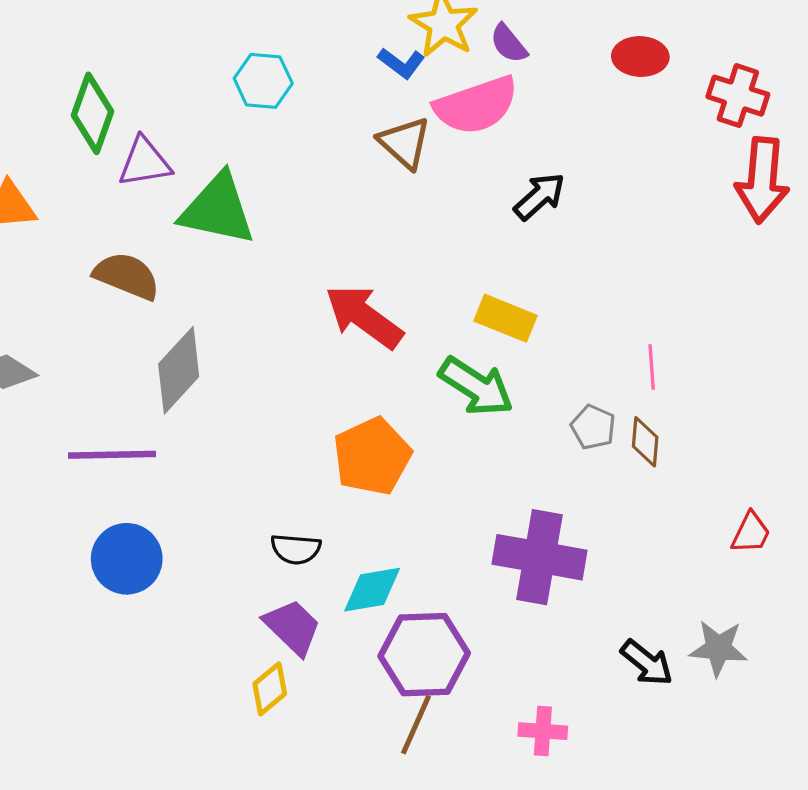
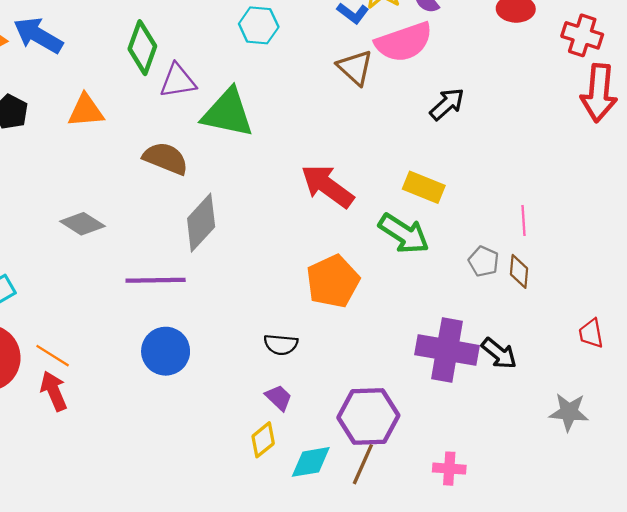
red trapezoid: (751, 533) -> (591, 333), turned 144
cyan diamond: (372, 590) -> (311, 462), moved
purple trapezoid: (292, 627) -> (279, 398), size x0.7
black arrow: (647, 663) -> (499, 353), moved

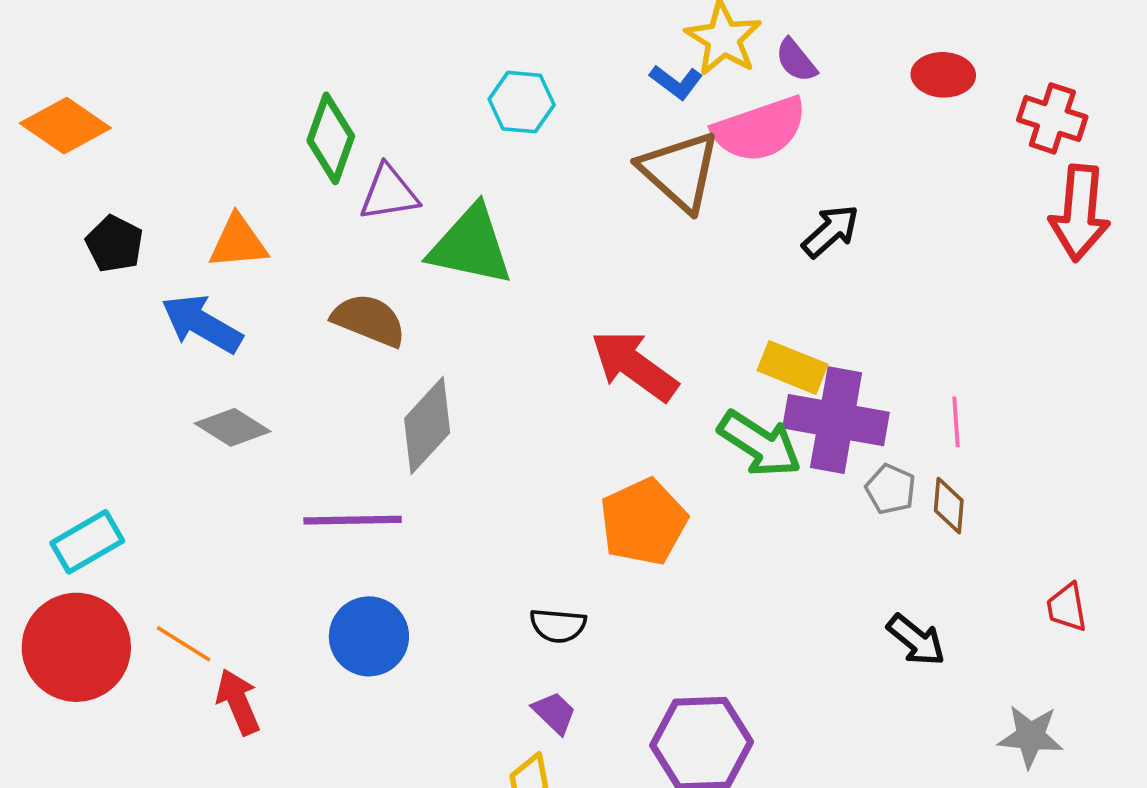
blue arrow: (38, 35) -> (202, 324), moved
brown triangle: (355, 68) -> (680, 171), size x1.4
purple cross: (447, 350) -> (836, 420), moved
red arrow: (54, 391) -> (238, 702), moved

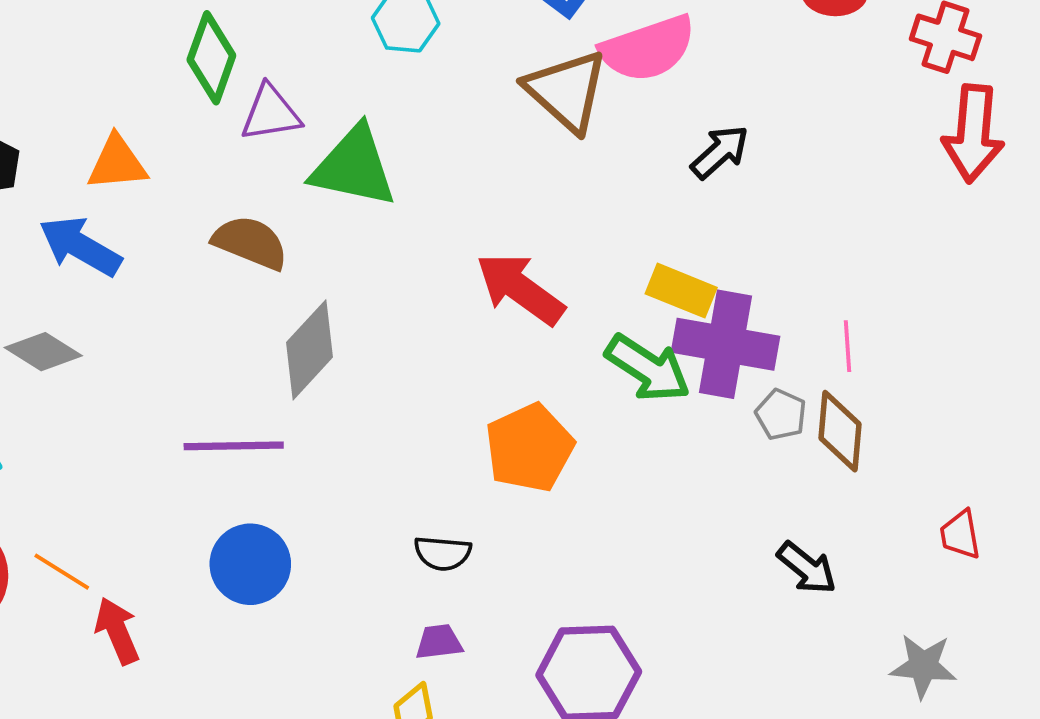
gray diamond: (233, 427) -> (43, 352), moved
brown diamond: (949, 506) -> (840, 431), size x1.4
purple trapezoid: (554, 713) -> (439, 642), turned -51

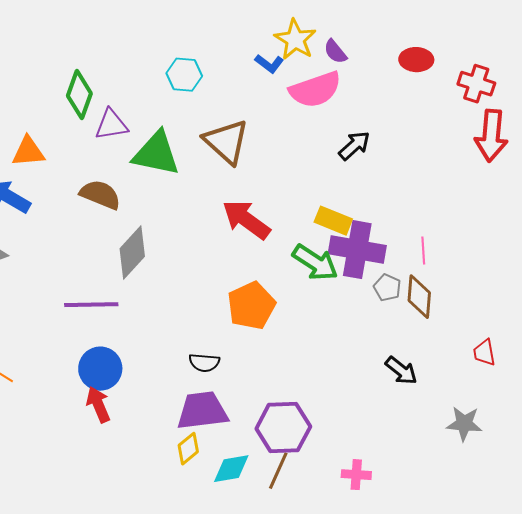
brown triangle: (566, 91) -> (226, 142), moved
red arrow: (117, 631) -> (98, 405), moved
purple trapezoid: (439, 642) -> (202, 411), size x2.0

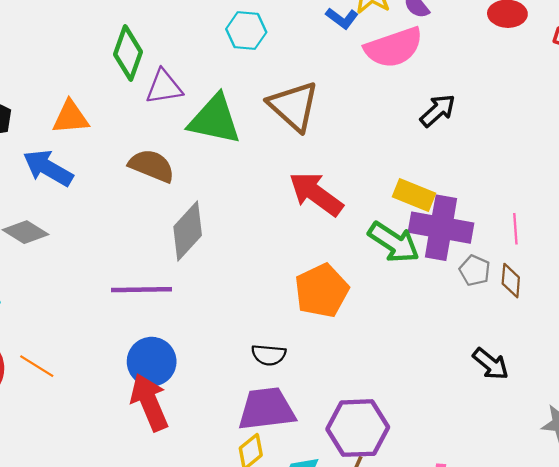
brown diamond: (419, 297) -> (511, 281), size x0.7
red arrow: (98, 405) -> (149, 402), size x1.4

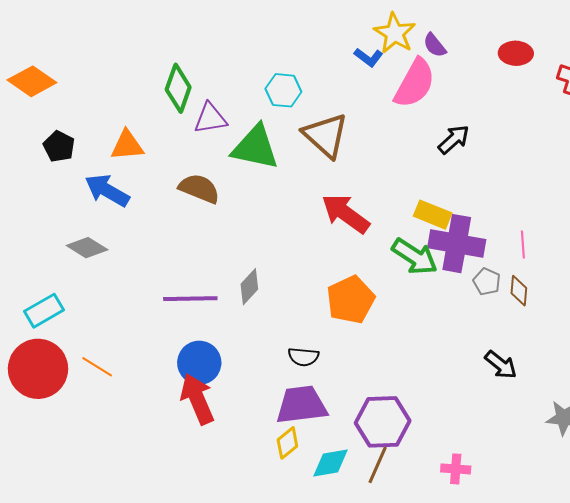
cyan hexagon: (246, 31) -> (283, 90), moved
pink semicircle: (394, 47) -> (415, 83), turned -42
gray diamond: (188, 231) -> (249, 287), moved, size x0.7

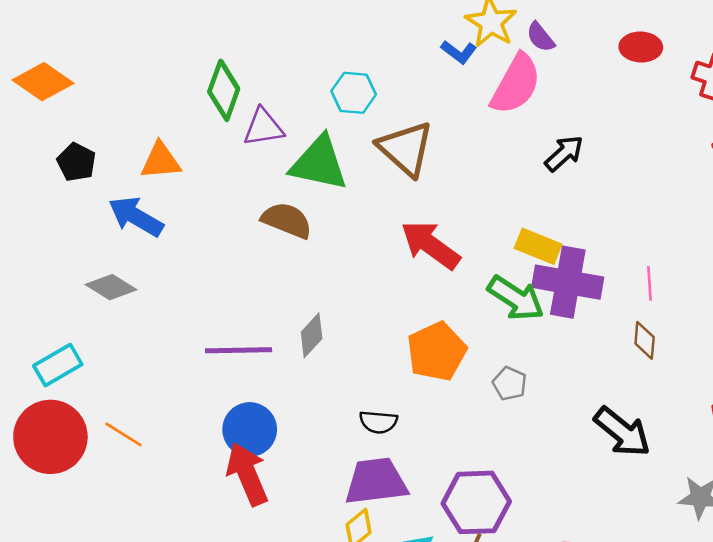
brown semicircle: (199, 188) -> (287, 220), moved
gray pentagon: (487, 282) -> (510, 384), moved
black arrow: (501, 365) -> (622, 432), size x1.4

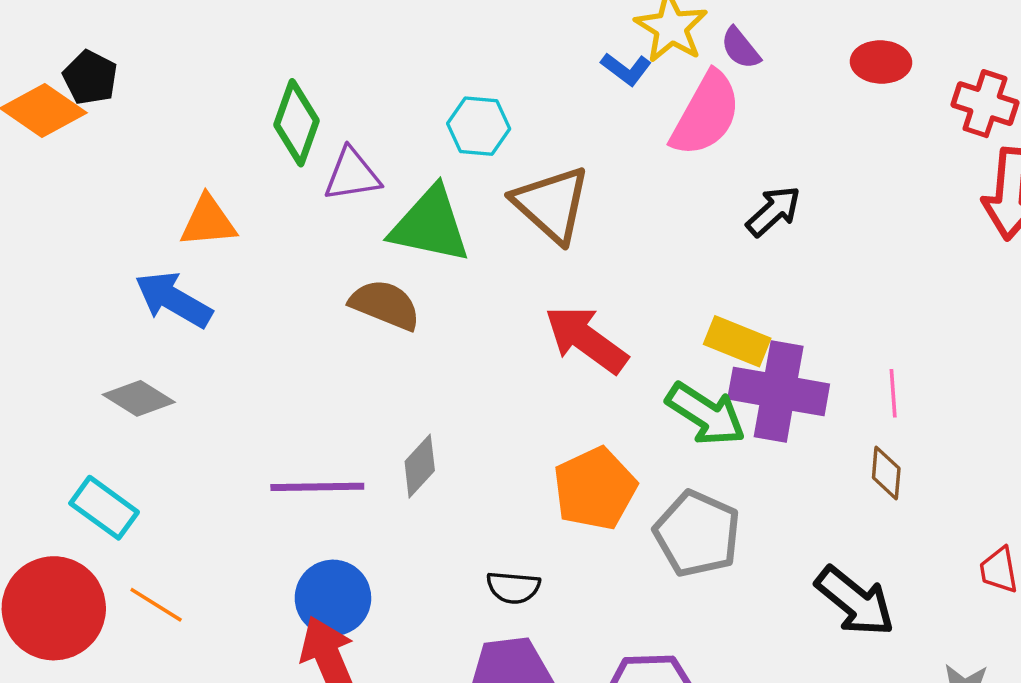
black pentagon: (76, 162) -> (90, 78), moved
cyan rectangle: (58, 365) -> (104, 508), moved, turned 66
gray pentagon: (510, 384) -> (697, 534), size x1.8

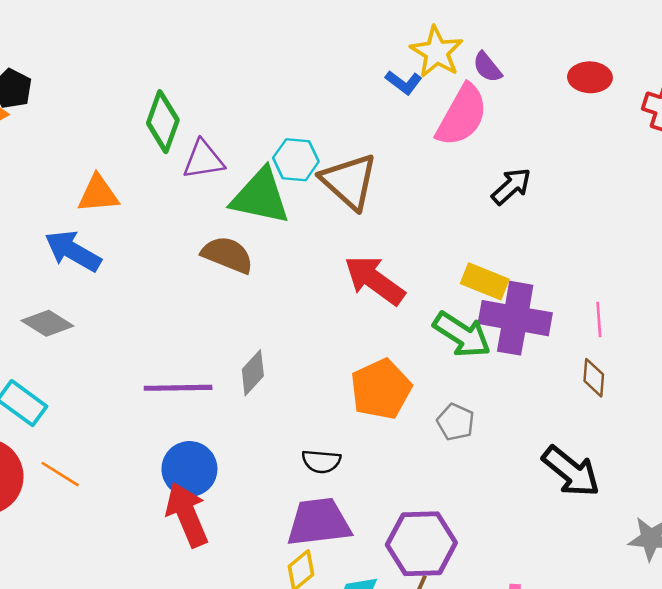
cyan hexagon: (479, 126) -> (296, 160), moved
gray pentagon: (697, 534) -> (456, 422), size x0.6

